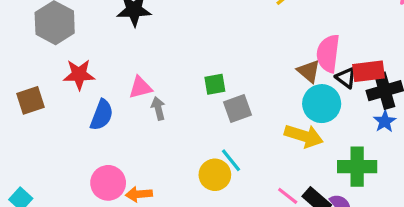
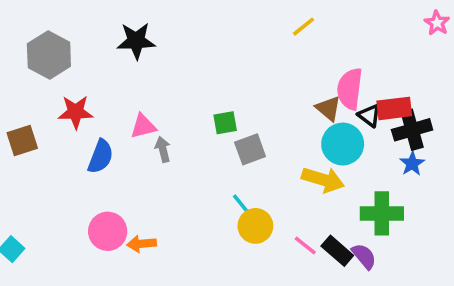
yellow circle: (215, 175) -> (255, 226), moved

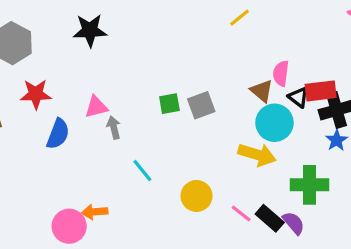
pink semicircle: (350, 89) -> (281, 73), size x0.7
gray square: (250, 149) -> (201, 105), moved
cyan line: (243, 206) -> (142, 171), moved
pink circle: (108, 231) -> (69, 226), moved

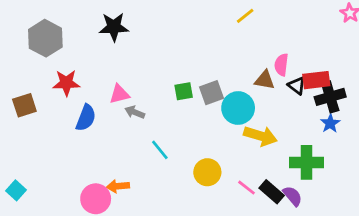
brown triangle: (262, 91) -> (265, 80), turned -30
cyan circle: (274, 123) -> (238, 108), moved
gray arrow: (114, 128) -> (135, 112), turned -54

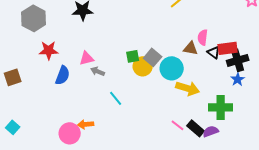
gray square: (212, 93) -> (153, 57), turned -30
brown square: (24, 105) -> (13, 77), moved
yellow circle: (207, 172) -> (143, 66), moved
purple semicircle: (293, 196) -> (211, 131), turned -70

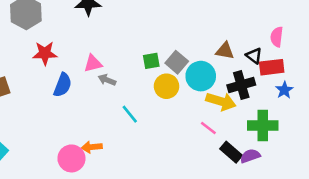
pink semicircle: (203, 37) -> (277, 37), moved
red rectangle: (228, 48) -> (272, 67), moved
black cross: (238, 60) -> (241, 85), moved
yellow circle: (143, 66) -> (166, 86), moved
pink line: (178, 125) -> (208, 128), moved

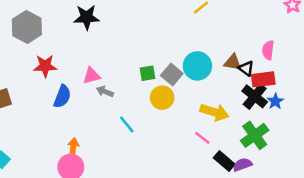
brown triangle: (225, 51) -> (233, 62), moved
cyan circle: (201, 76) -> (197, 66), moved
black cross: (241, 85) -> (255, 96), moved, turned -35
green cross: (263, 125) -> (255, 135), turned -36
orange arrow: (92, 147) -> (73, 148), moved, turned 102

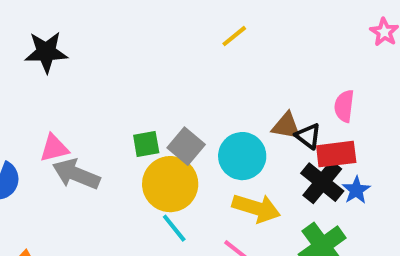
cyan circle: (197, 66) -> (242, 156), moved
gray arrow: (105, 92) -> (76, 174), size x1.6
yellow circle: (162, 98) -> (170, 184), size x1.4
cyan line: (127, 124) -> (174, 228), moved

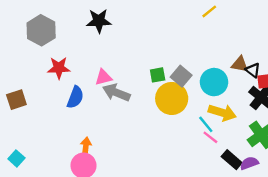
cyan line: (174, 228) -> (206, 124), moved

